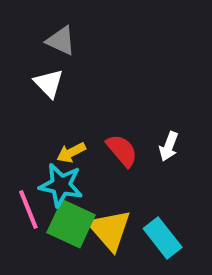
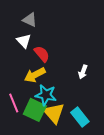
red semicircle: (122, 150) -> (42, 54), moved
yellow arrow: (71, 153) -> (35, 75), size x1.5
cyan star: (61, 185) -> (46, 95), moved

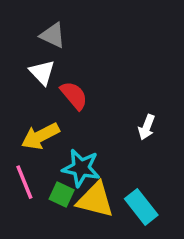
yellow arrow: (35, 75) -> (40, 136), moved
green square: (35, 110) -> (62, 195), size x0.6
yellow triangle: (54, 113) -> (95, 200), turned -35

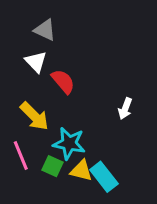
yellow arrow: (40, 136) -> (34, 116), turned -108
yellow triangle: (95, 200) -> (81, 171), size x0.7
cyan rectangle: (141, 207) -> (104, 177), moved

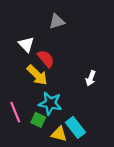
gray triangle: (45, 30) -> (57, 21), moved, turned -42
yellow arrow: (34, 116) -> (37, 75), moved
yellow triangle: (81, 171) -> (59, 134), moved

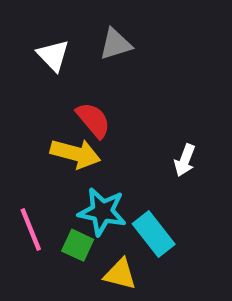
white triangle: (26, 44) -> (53, 55), moved
yellow arrow: (37, 75) -> (75, 154), turned -30
cyan rectangle: (75, 127) -> (154, 234), moved

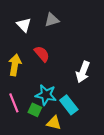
yellow arrow: (75, 154) -> (15, 65), moved, turned -95
white arrow: (185, 160) -> (83, 72), size x1.5

